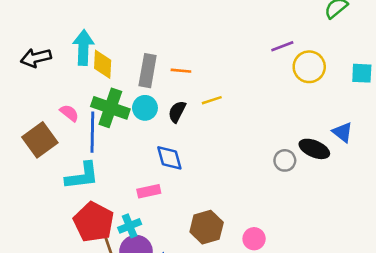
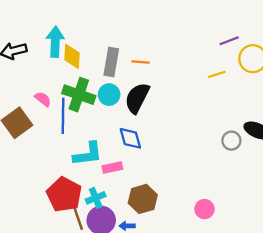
yellow line: (212, 100) -> (217, 74), moved
black semicircle: (177, 112) -> (137, 98), size x1.6
cyan L-shape: (82, 176) -> (88, 154), moved
brown hexagon: (207, 227) -> (143, 199), moved

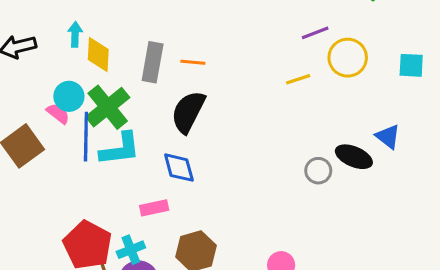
cyan arrow: (55, 42) -> (75, 34), size x0.6
green cross: (79, 95) -> (108, 107), turned 32
cyan circle: (109, 95) -> (69, 96), moved
cyan L-shape: (88, 154) -> (120, 149), moved

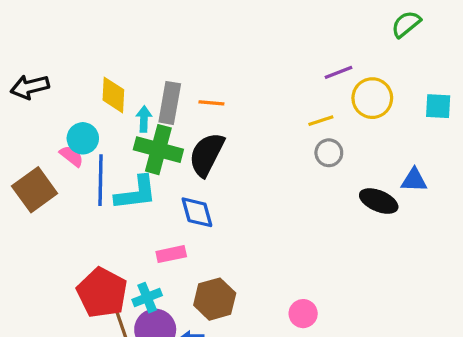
cyan arrow: (75, 34) -> (144, 119), moved
green cross: (108, 107) -> (158, 150), moved, turned -36
blue triangle: (388, 137) -> (414, 180), turned -36
gray circle: (318, 171) -> (329, 153), moved

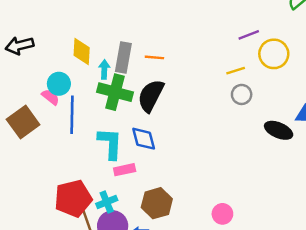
cyan L-shape: (136, 193) -> (110, 143), moved, turned -80
red pentagon: (102, 293) -> (73, 198), turned 30

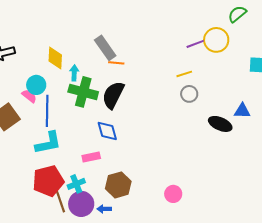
yellow circle: (274, 54) -> (216, 40), moved
gray rectangle: (123, 57) -> (105, 48), moved, turned -45
cyan L-shape: (110, 143) -> (48, 143), moved, turned 76

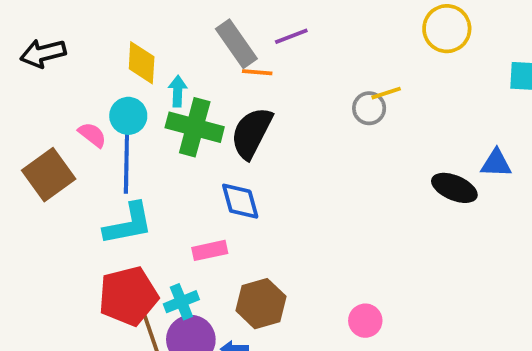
purple line: (195, 44) -> (291, 36), moved
cyan circle: (36, 85) -> (128, 116), moved
gray circle: (189, 94) -> (369, 108), moved

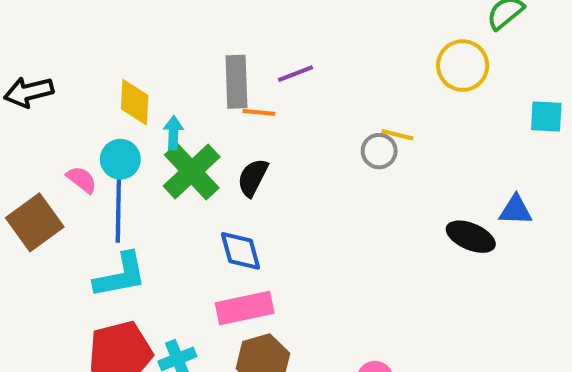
gray rectangle: (236, 44) -> (236, 82), turned 33
yellow line: (386, 93) -> (397, 135), turned 32
green cross: (195, 127) -> (192, 171), turned 32
black semicircle: (252, 133) -> (253, 178), size x0.7
pink rectangle: (210, 250) -> (245, 308), moved, size x1.5

